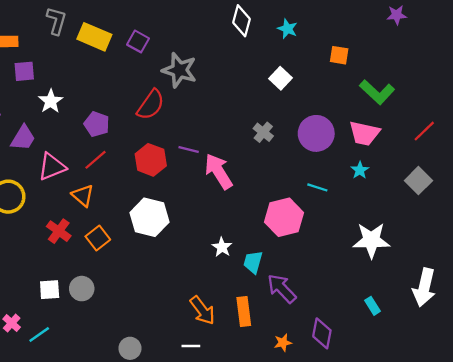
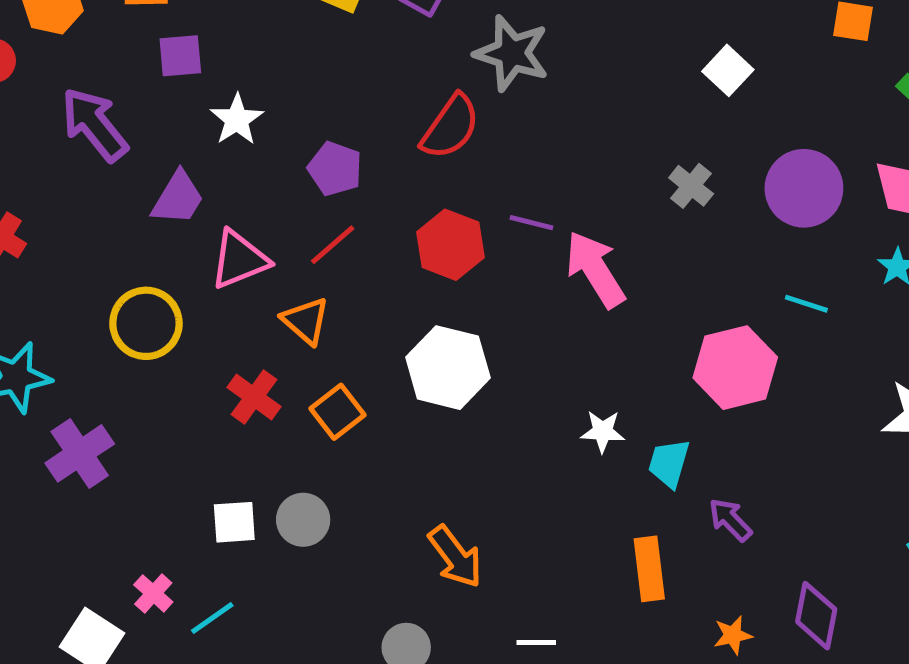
white star: (222, 247) -> (603, 431), turned -30
purple arrow: (282, 289) -> (730, 520), size x0.7
orange arrow: (202, 310) -> (455, 557), moved

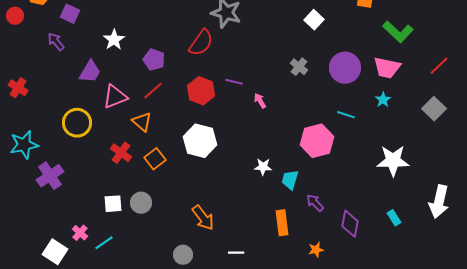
purple square: (180, 56) -> (70, 14), moved, turned 30
purple arrow: (94, 124) -> (56, 42), size x0.6
pink arrow: (595, 269) -> (260, 101), size x0.5
purple diamond: (816, 616) -> (350, 224), moved

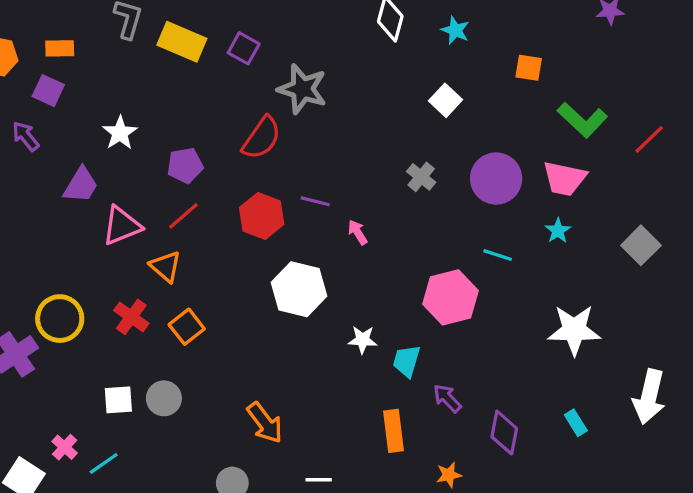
purple pentagon: (154, 60) -> (185, 165), turned -30
red line: (439, 66) -> (649, 139), moved
yellow circle: (77, 123) -> (60, 319), moved
white hexagon: (200, 141) -> (299, 289), moved

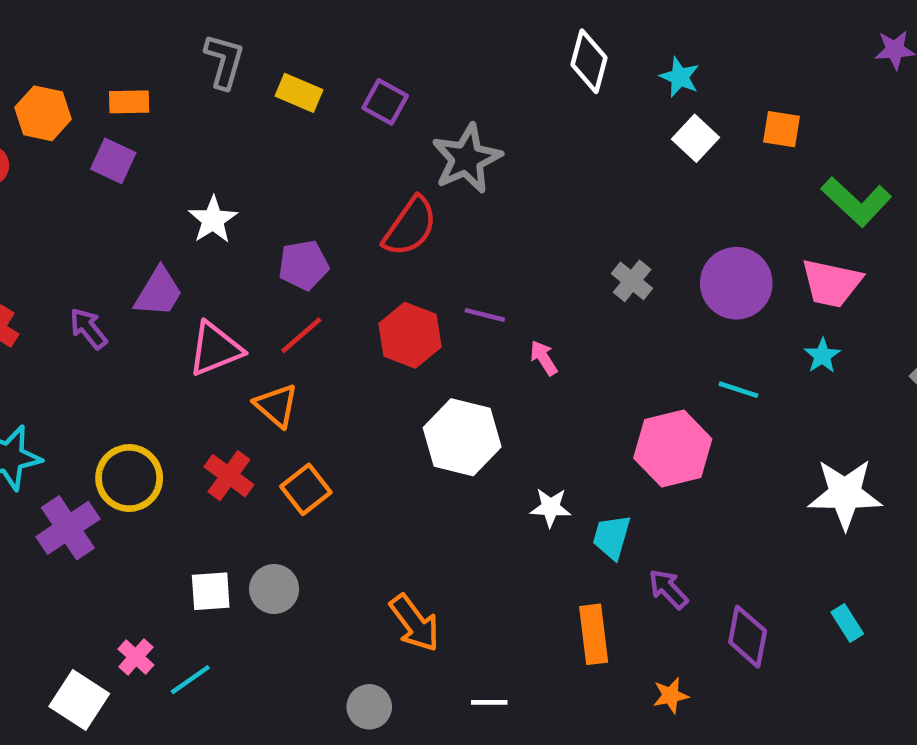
yellow rectangle: (182, 42) -> (299, 93), size x0.7
gray star: (302, 89) -> (467, 159), turned 30
white square: (446, 100) -> (695, 138), moved
purple arrow: (26, 136) -> (88, 328), moved

